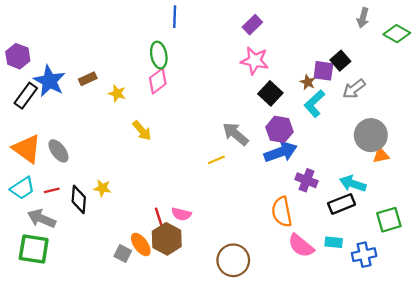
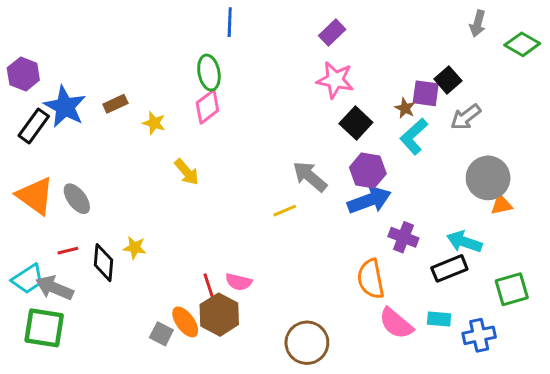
cyan trapezoid: (22, 188) -> (28, 279), moved

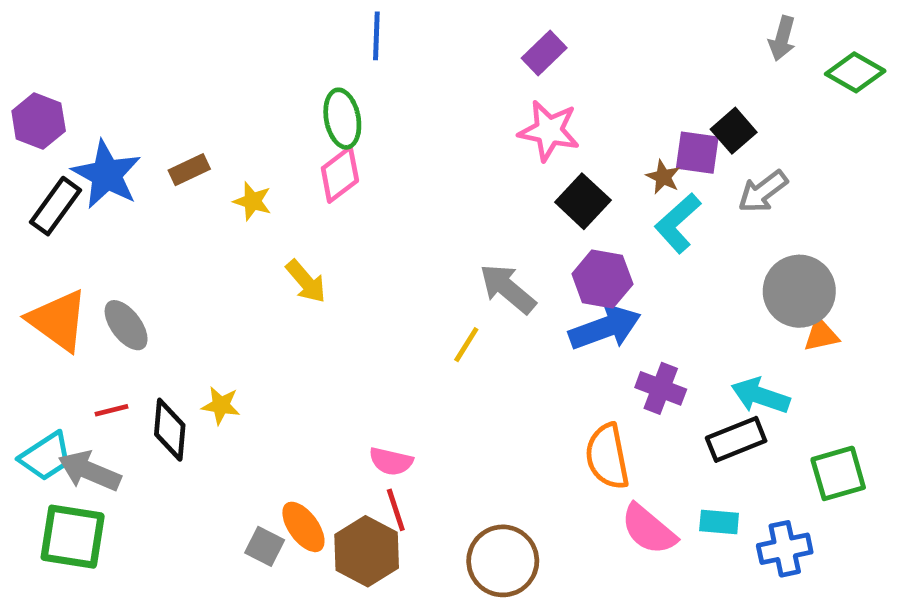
yellow line: (285, 211) -> (466, 345), turned -35
red line: (209, 286) -> (396, 510), moved
brown hexagon: (219, 315) -> (367, 551), moved

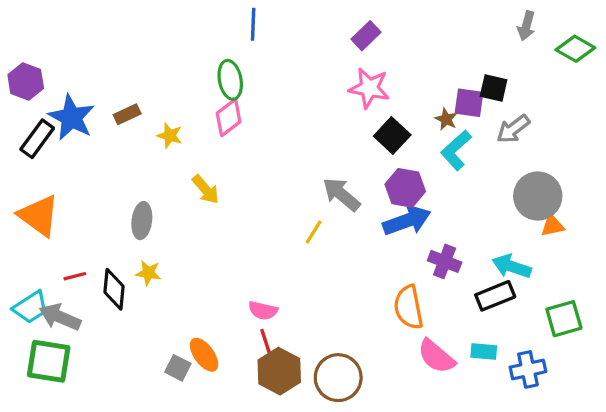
black square: (734, 131) -> (494, 88), turned -36
gray ellipse: (126, 325) -> (142, 221), moved, turned 44
brown hexagon: (367, 551) -> (279, 371), moved

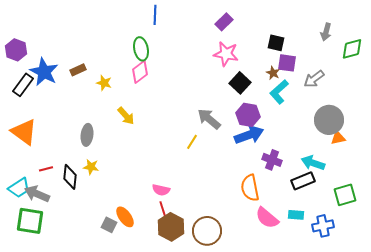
gray arrow: (526, 26) -> (326, 32), moved
green diamond: (575, 49) -> (352, 49), moved, turned -45
black square: (494, 88) -> (276, 43), moved

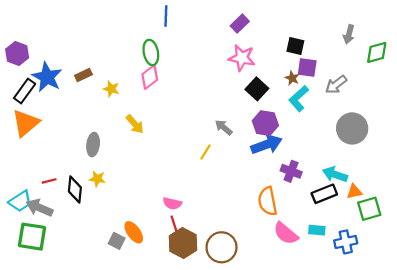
gray arrow: (209, 119) -> (224, 127), size x0.7
orange triangle: (24, 132) -> (26, 123), moved, turned 44
orange triangle: (338, 138) -> (354, 192), moved

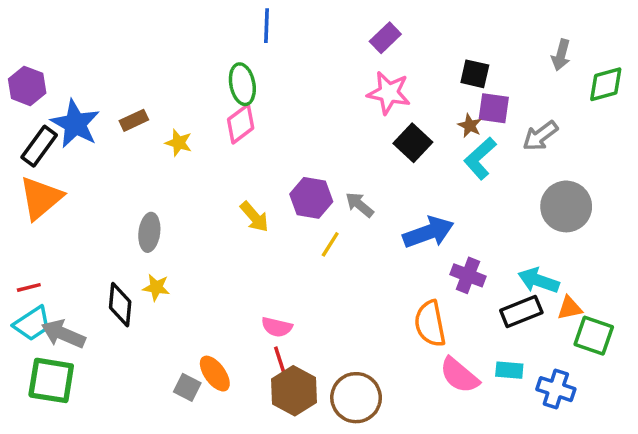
purple hexagon: (265, 123) -> (311, 198), moved
yellow arrow: (135, 124) -> (254, 217), moved
red line: (49, 181) -> (29, 287), moved
green square: (369, 209) -> (594, 336), turned 35
blue cross: (346, 242) -> (556, 389), turned 30

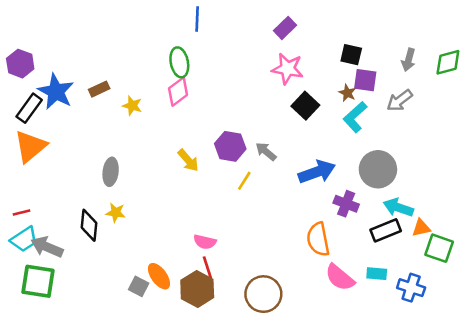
gray arrow: (561, 55) -> (409, 60), moved
gray circle: (566, 206) -> (378, 169), moved
brown hexagon: (294, 391) -> (197, 289), moved

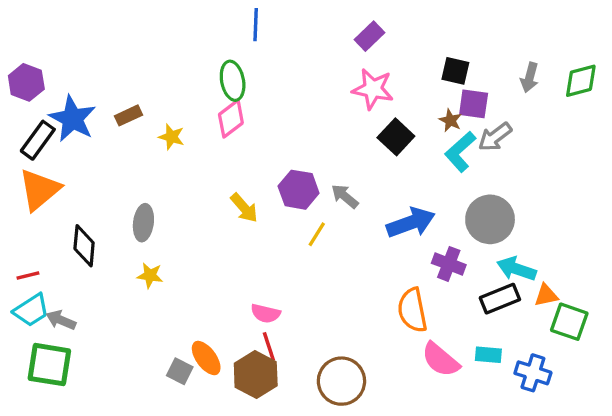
gray arrow: (400, 101) -> (495, 137), moved
black diamond: (89, 225) -> (84, 246), moved
gray arrow: (47, 247) -> (61, 320), size x0.7

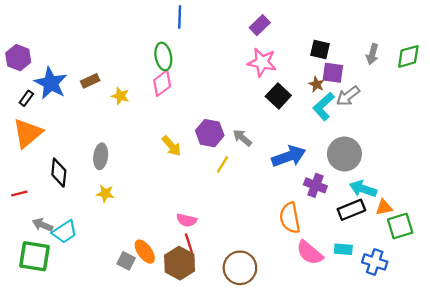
black rectangle: (38, 140) -> (26, 98), size x0.6
cyan trapezoid: (31, 310) -> (65, 232), moved
green square: (569, 322) -> (400, 226), turned -36

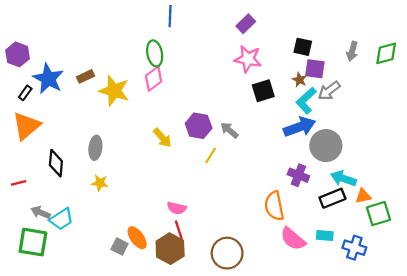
yellow star: (120, 96) -> (114, 91), size x1.8
black square: (278, 96) -> (263, 91), turned 30
blue arrow: (289, 156) -> (300, 127), moved

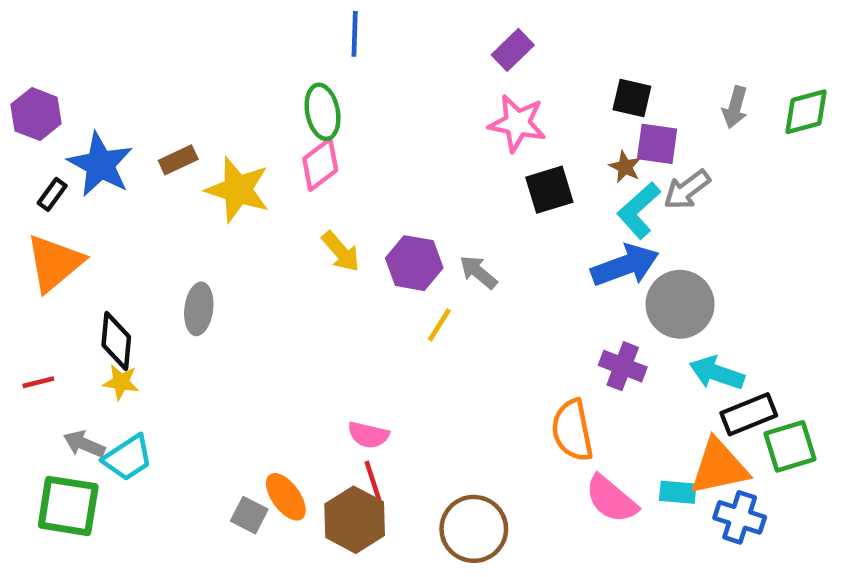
yellow arrow: (162, 138) -> (341, 252), moved
yellow star: (100, 183) -> (121, 382), moved
orange triangle: (363, 196) -> (719, 467), moved, size x1.8
black rectangle: (332, 198) -> (749, 414), moved

